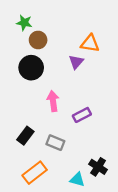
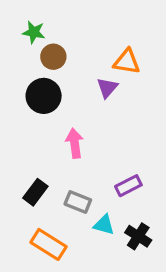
purple rectangle: (82, 115) -> (128, 186), moved
orange rectangle: (35, 173) -> (48, 244), turned 70
cyan triangle: (77, 180) -> (104, 225), moved

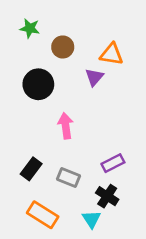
brown circle: (53, 57) -> (63, 47), moved
cyan triangle: (104, 225) -> (91, 219), moved, turned 42
black cross: (138, 236) -> (107, 196), moved

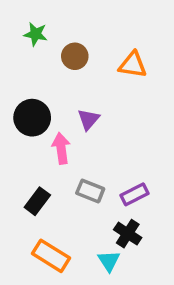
purple triangle: (94, 77) -> (88, 119), moved
black circle: (38, 84) -> (32, 118), moved
pink arrow: (66, 126) -> (61, 148), moved
gray rectangle: (68, 177) -> (90, 191), moved

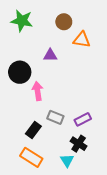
green star: (36, 34) -> (22, 21), size x1.5
brown circle: (75, 56) -> (64, 22), moved
purple triangle: (88, 119) -> (50, 55), moved, turned 48
black rectangle: (37, 201) -> (33, 130), moved

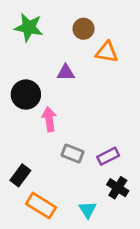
black rectangle: (33, 130) -> (20, 175), moved
black cross: (79, 144) -> (118, 188), moved

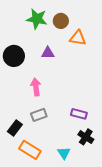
green star: (29, 27) -> (37, 19), moved
black circle: (26, 95) -> (14, 56), moved
gray rectangle: (73, 153) -> (39, 115), moved, turned -42
purple rectangle: (108, 156) -> (79, 114), turned 42

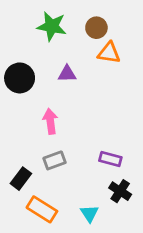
brown circle: (61, 21) -> (96, 28), moved

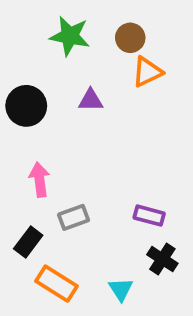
orange triangle: (109, 53) -> (147, 72), turned -35
pink arrow: (50, 121) -> (39, 180), moved

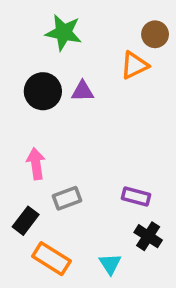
brown circle: (130, 38) -> (155, 34), moved
black circle: (26, 106) -> (43, 91), moved

